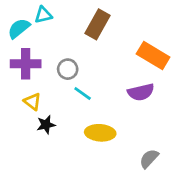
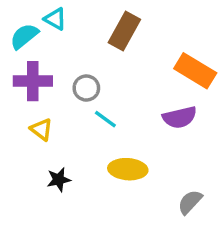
cyan triangle: (43, 15) -> (55, 19), turned 42
black star: (46, 125) -> (59, 180), moved

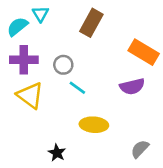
cyan triangle: (55, 19) -> (40, 14), turned 30
yellow triangle: (41, 129) -> (30, 95), size x1.6
black star: (59, 180) -> (57, 153), moved, turned -30

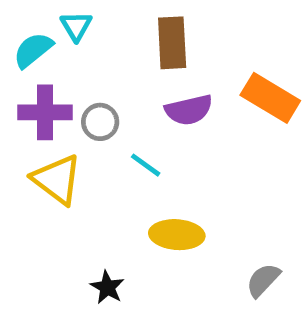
brown rectangle: (91, 23) -> (172, 43), turned -32
gray circle: (63, 65) -> (100, 122), moved
purple semicircle: (132, 86) -> (189, 110), moved

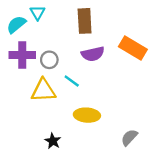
yellow triangle: (57, 179) -> (43, 90), moved, turned -40

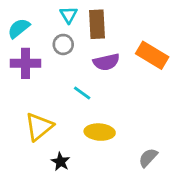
cyan triangle: (38, 13) -> (69, 15), moved
gray circle: (49, 60) -> (63, 44), moved
yellow triangle: (43, 90) -> (39, 127), moved, turned -36

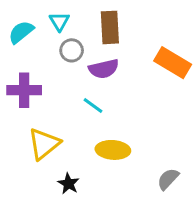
cyan triangle: (69, 15) -> (59, 21), moved
purple semicircle: (106, 62) -> (104, 69), moved
purple cross: (26, 63) -> (24, 90), moved

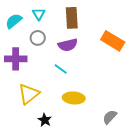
gray circle: (72, 50) -> (38, 38), moved

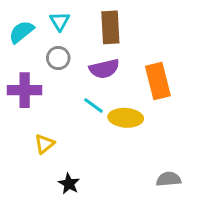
orange rectangle: (113, 41) -> (158, 81), moved, turned 45
yellow triangle: (29, 94) -> (44, 144), size x0.6
yellow ellipse: (74, 98) -> (126, 118), moved
gray semicircle: (110, 117) -> (169, 179), turned 42

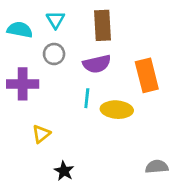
cyan semicircle: (21, 32) -> (20, 30), turned 50
cyan line: (93, 106) -> (87, 98), turned 60

